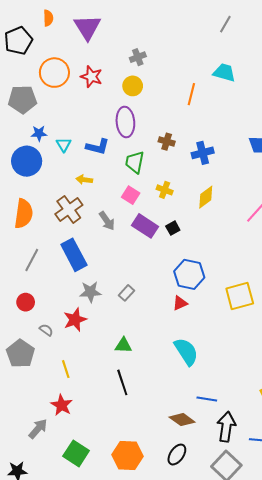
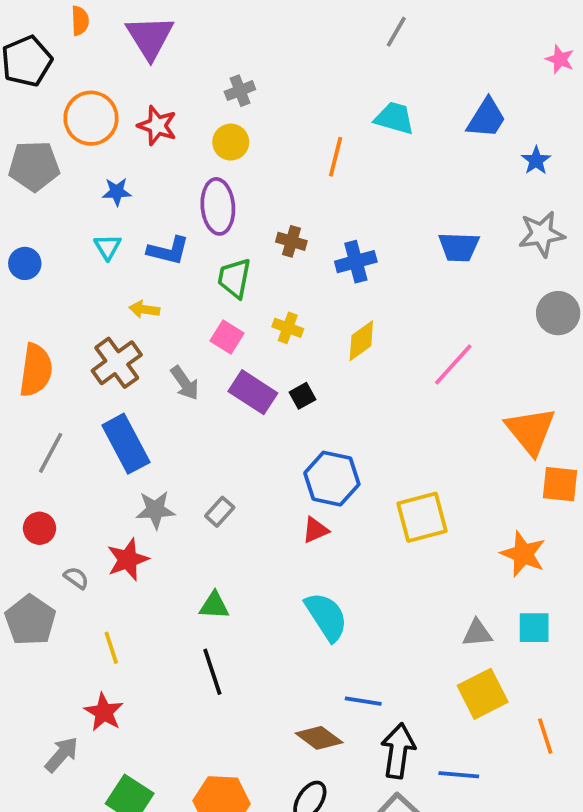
blue star: (39, 133) -> (117, 192), moved
blue circle: (27, 161) -> (25, 263), moved, size x0.6

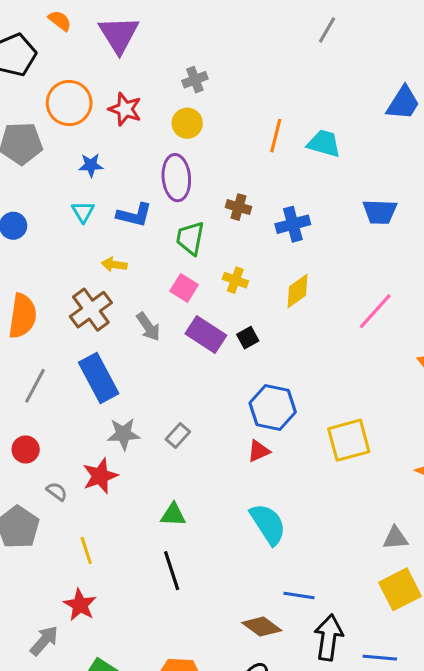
orange semicircle: (80, 21) -> (60, 21), turned -50
cyan trapezoid: (394, 118) -> (324, 143), moved

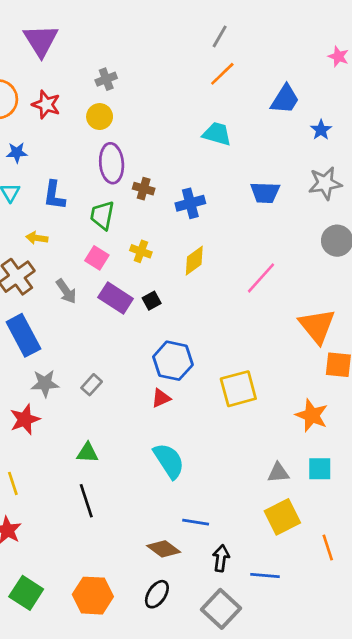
orange line: (276, 136) -> (222, 74), moved, turned 32
purple ellipse: (176, 178) -> (112, 163), moved
blue L-shape: (134, 215) -> (54, 195), turned 84
black arrow: (329, 637) -> (221, 558), size x0.7

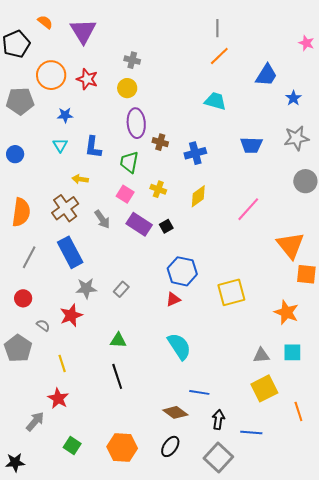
gray line: (220, 36) -> (217, 28), turned -30
gray cross: (106, 79) -> (132, 60), turned 35
green square: (26, 593) -> (72, 445), size x0.7

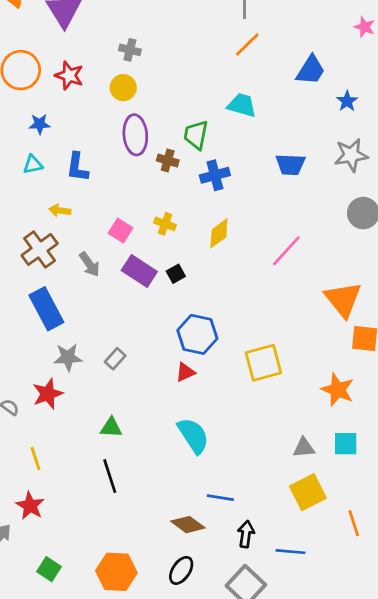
cyan triangle: (60, 145) -> (33, 165), turned 49
green trapezoid: (129, 162) -> (196, 135), moved

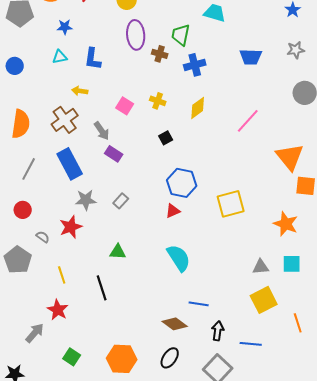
gray star: (351, 155) -> (296, 50), size x0.7
purple rectangle: (139, 271) -> (114, 154), moved, size x0.7
black line: (110, 476) -> (102, 288), moved

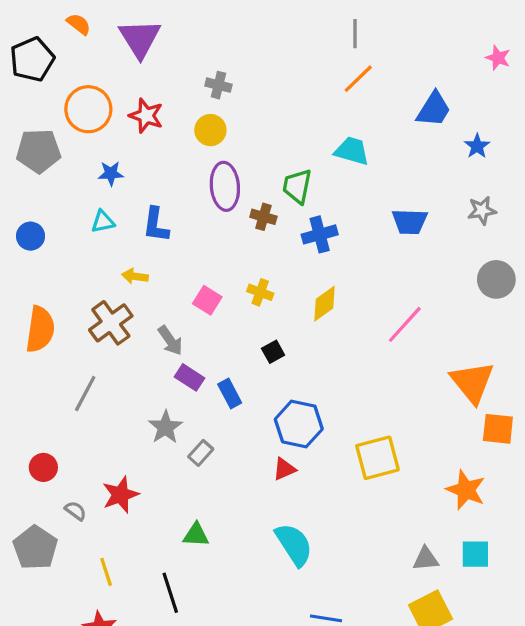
blue rectangle: (70, 164) -> (230, 394), moved, size x0.6
gray line: (29, 169) -> (85, 394), moved
gray star: (86, 200) -> (165, 427), moved, turned -30

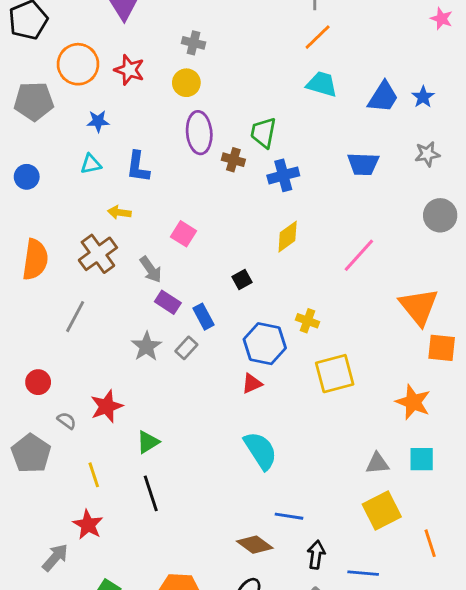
blue trapezoid: (434, 109) -> (383, 97), moved
cyan trapezoid: (352, 151) -> (322, 84), moved
yellow cross: (260, 292) -> (308, 321), moved
gray rectangle: (201, 453) -> (186, 348), moved
green triangle: (196, 535) -> (148, 442), moved, turned -35

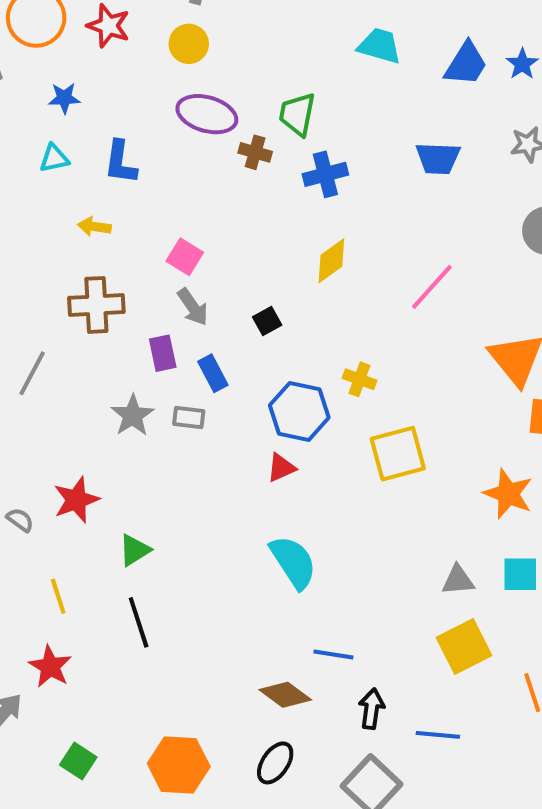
purple ellipse: (199, 133) -> (207, 114), turned -69
brown cross: (98, 254) -> (96, 305), moved, turned 33
gray arrow: (151, 269) -> (193, 307), moved
purple rectangle: (168, 302) -> (163, 353), turned 45
gray rectangle: (186, 348) -> (189, 417), turned 55

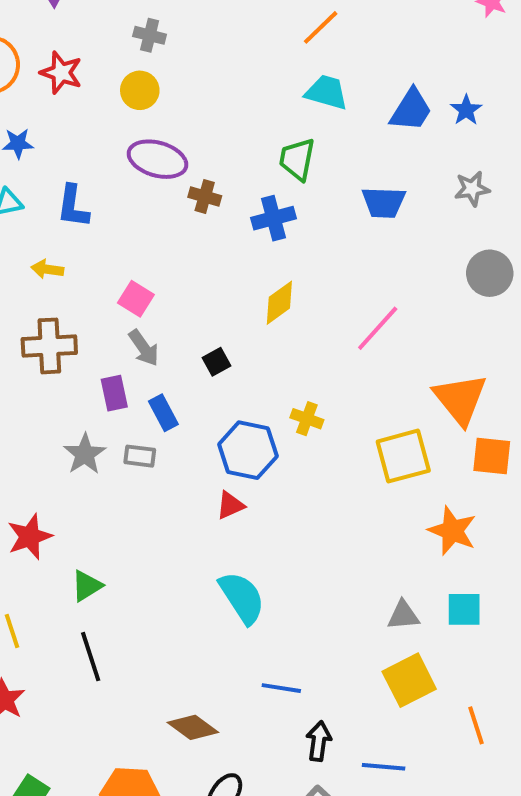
green trapezoid: (297, 114) -> (297, 159), moved
yellow square: (398, 454) -> (403, 456), moved
brown diamond: (285, 695) -> (193, 727), moved

